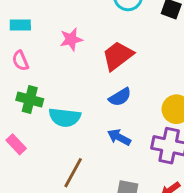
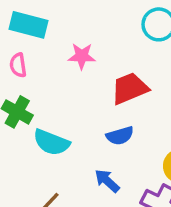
cyan rectangle: (20, 25) -> (29, 25), size x1.5

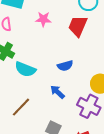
red trapezoid: (130, 88) -> (78, 26), moved, turned -45

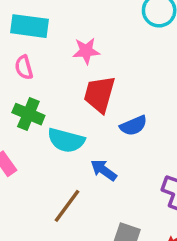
red trapezoid: (78, 26) -> (99, 94), moved
blue arrow: (57, 92) -> (104, 170), moved

